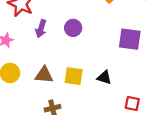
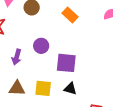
purple arrow: (41, 29) -> (17, 57), moved
purple square: (130, 39) -> (66, 63), moved

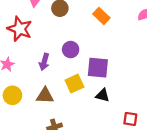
yellow square: (43, 88) -> (74, 84), moved, turned -30

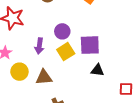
yellow square: (74, 84) -> (66, 52), moved
yellow circle: (12, 95) -> (19, 72), moved

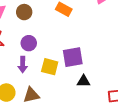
purple circle: (62, 31) -> (29, 43), moved
yellow square: (66, 52) -> (50, 67), turned -36

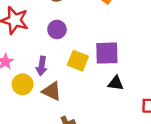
purple arrow: (23, 65) -> (42, 66), moved
brown triangle: (31, 95) -> (52, 91), turned 30

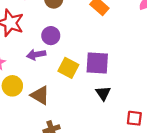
purple arrow: (42, 66) -> (36, 55), moved, turned 66
black triangle: (116, 83) -> (103, 93), turned 42

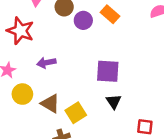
purple circle: (51, 36) -> (83, 20), moved
yellow square: (68, 68) -> (76, 113), moved, turned 30

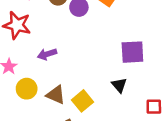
purple square: (108, 71) -> (132, 52), moved

